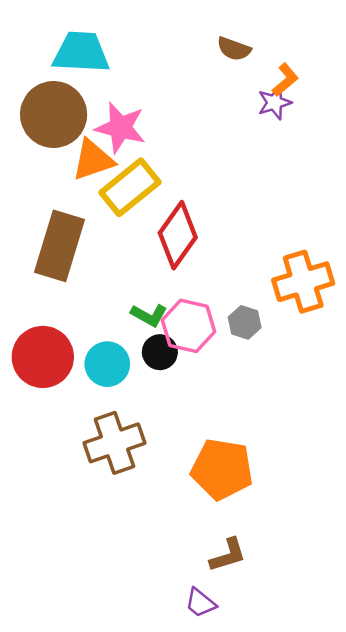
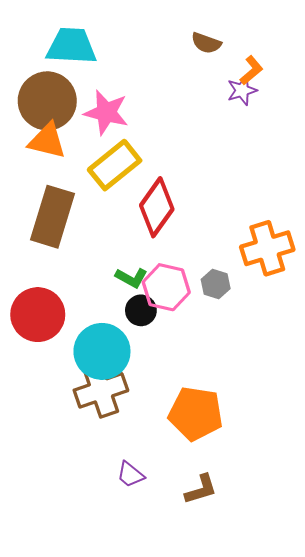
orange triangle: (93, 160) -> (47, 141), moved, turned 33
cyan circle: (107, 364) -> (102, 351), moved, size x1.4
purple trapezoid: (200, 603) -> (130, 475), moved

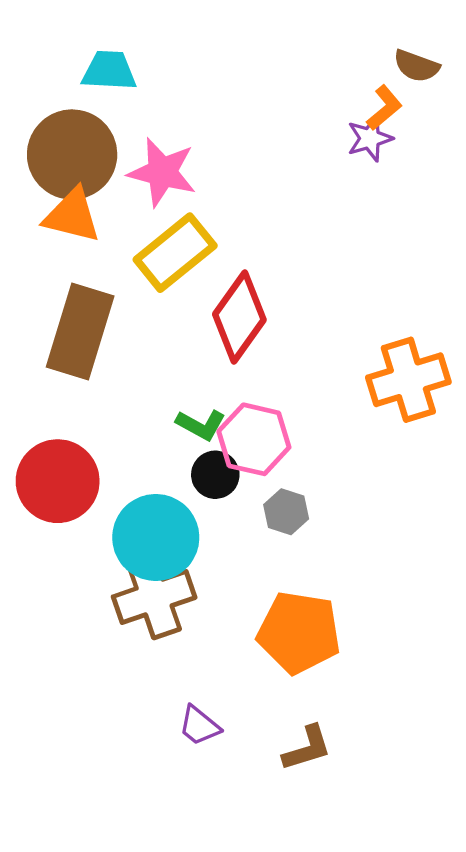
brown semicircle: (206, 43) -> (416, 66), moved
cyan trapezoid: (71, 46) -> (109, 71), size x0.7
gray hexagon: (216, 284) -> (286, 512), moved

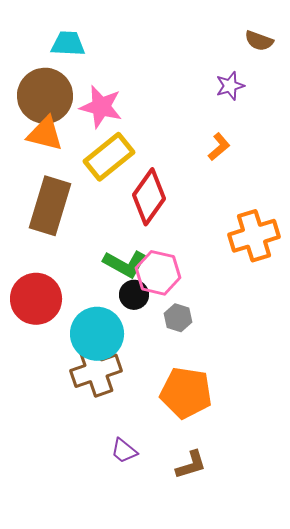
orange L-shape: (384, 108) -> (219, 147), moved
green L-shape: (201, 425) -> (125, 264), size x1.4

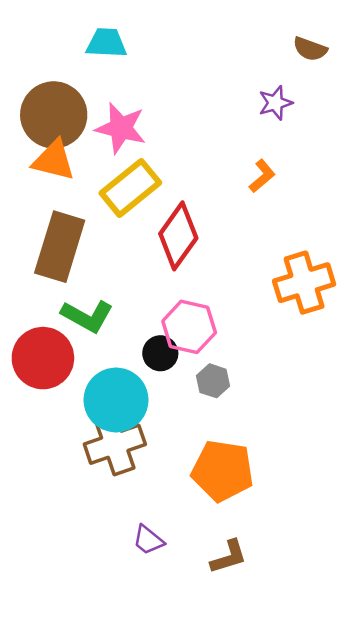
cyan trapezoid: (68, 44) -> (106, 43), moved
green L-shape: (125, 264) -> (87, 316), moved

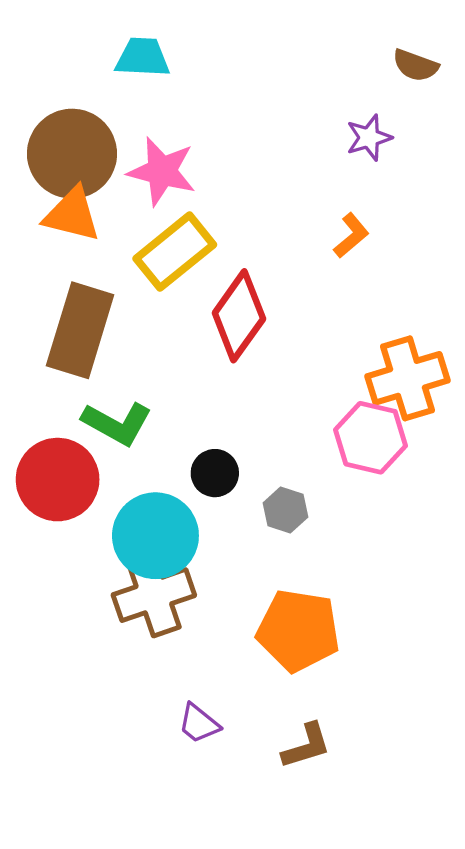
pink hexagon: (189, 327) -> (371, 438), moved

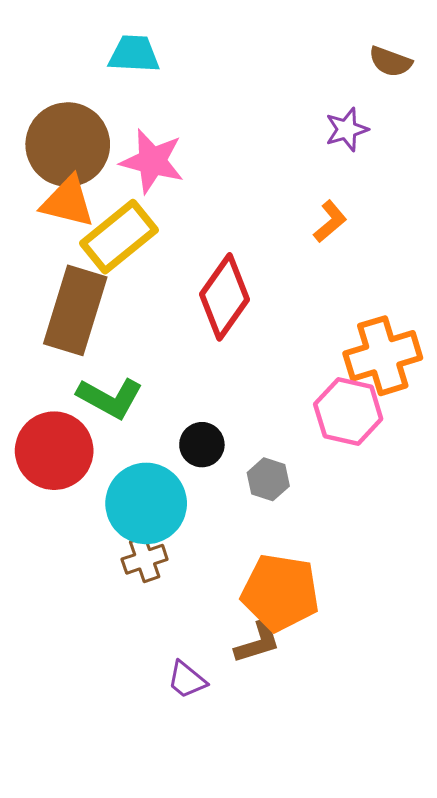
yellow rectangle: (175, 252) -> (119, 237), moved
brown cross: (154, 595) -> (145, 559), size x0.6
brown L-shape: (306, 746) -> (258, 642), moved

